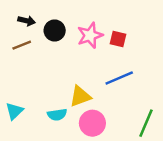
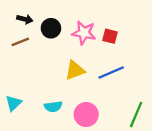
pink star: (90, 35) -> (84, 33), turned 30
yellow triangle: (80, 96) -> (75, 70), moved

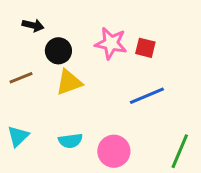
black circle: (51, 28) -> (58, 51), moved
brown line: (20, 42) -> (21, 78), moved
yellow triangle: (75, 70) -> (69, 82), moved

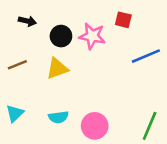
red square: (145, 48) -> (123, 20), moved
black circle: (58, 51) -> (61, 36), moved
blue line: (147, 96) -> (146, 56), moved

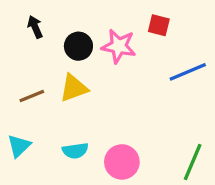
black arrow: (27, 21) -> (35, 27), turned -126
brown line: (17, 65) -> (32, 96), moved

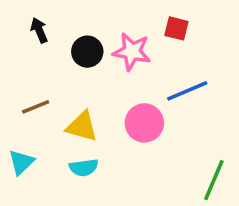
blue line: (188, 72) -> (187, 91), moved
yellow triangle: (74, 88) -> (82, 127), moved, turned 36
pink circle: (122, 162) -> (144, 123), moved

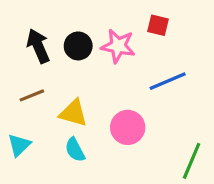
black arrow: (39, 30) -> (38, 46), moved, size x1.5
pink circle: (144, 123) -> (128, 127), moved
cyan semicircle: (84, 168) -> (75, 150), turned 70

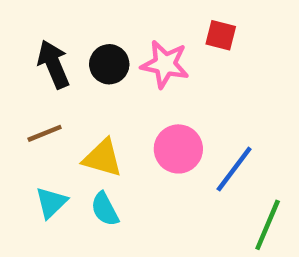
blue line: (168, 81) -> (234, 169), moved, turned -30
pink circle: (128, 127) -> (178, 149), moved
cyan triangle: (19, 145) -> (51, 202), moved

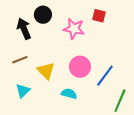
black circle: (109, 64) -> (43, 15), moved
yellow triangle: (103, 158) -> (46, 71), turned 30
cyan semicircle: (105, 209) -> (69, 94), moved, turned 133

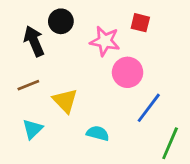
pink circle: (80, 67) -> (128, 72), moved

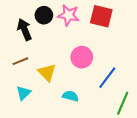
red square: (140, 23) -> (101, 16), size x1.6
pink star: (105, 41) -> (68, 15), moved
pink circle: (128, 72) -> (82, 57), moved

